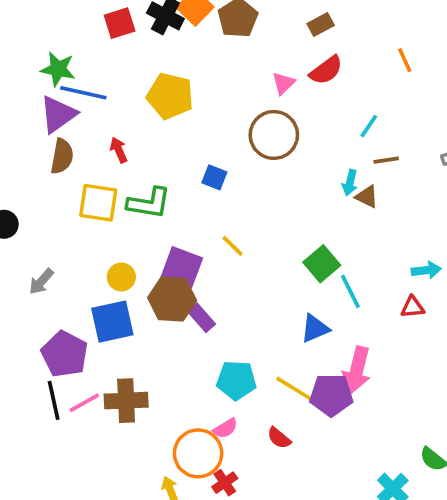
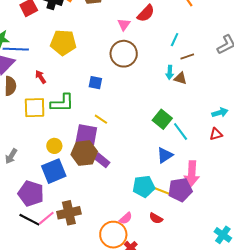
yellow line: (233, 246) -> (101, 119), moved
cyan pentagon: (236, 380) -> (144, 186), moved
black line: (54, 400) -> (29, 220), turned -40

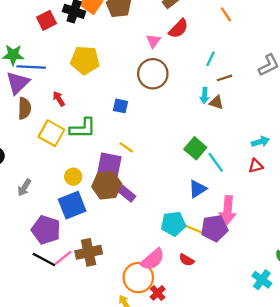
yellow square: (35, 108) -> (51, 133), turned 30
pink semicircle: (126, 218) -> (153, 259), size x1.6

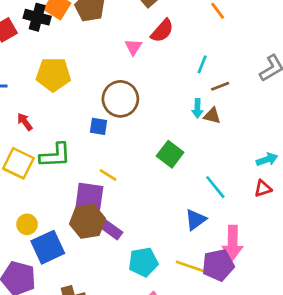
brown circle: (153, 74) -> (120, 99), moved
green square: (195, 148) -> (170, 154), moved
yellow circle: (73, 177) -> (27, 224), moved
cyan pentagon: (173, 224) -> (143, 262), moved

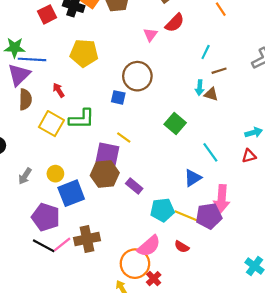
purple rectangle: (112, 230) -> (134, 186), moved
cyan pentagon: (143, 262) -> (162, 210), moved

